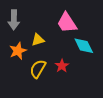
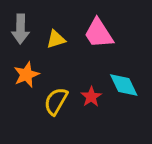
yellow triangle: (38, 40) -> (56, 39), moved
cyan diamond: (84, 46) -> (124, 85), moved

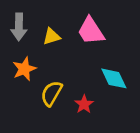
red star: (91, 97) -> (84, 104), moved

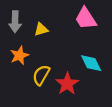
pink trapezoid: (91, 31) -> (86, 18), moved
red star: (84, 104) -> (67, 84), size x1.5

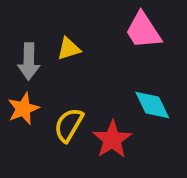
gray arrow: (15, 22) -> (29, 61), moved
orange star: (19, 55) -> (23, 109), moved

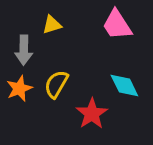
yellow triangle: (69, 49) -> (52, 25), moved
yellow semicircle: (69, 125) -> (56, 84), moved

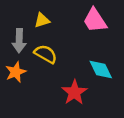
yellow semicircle: (56, 84) -> (46, 54), moved, turned 90

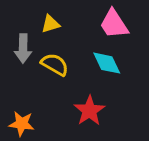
cyan diamond: (101, 70) -> (107, 63), moved
orange star: (16, 72) -> (22, 124), moved, turned 30

